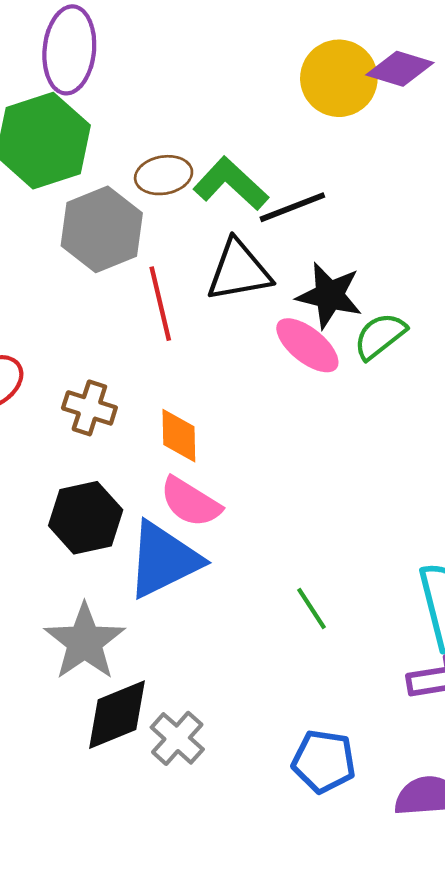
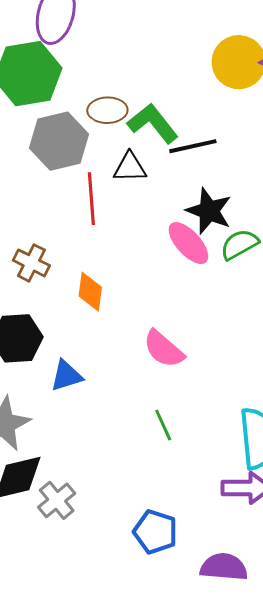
black triangle: (239, 271) -> (130, 167), moved, size x0.7
pink semicircle: (190, 502) -> (164, 349), moved
blue triangle: (164, 560) -> (66, 376), size x0.6

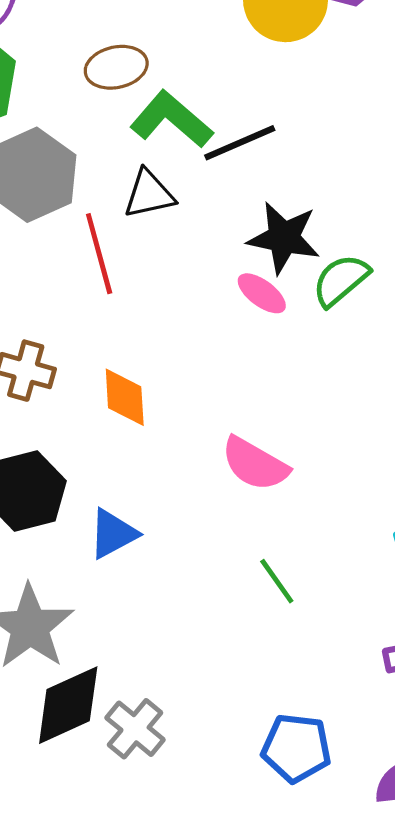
brown ellipse: (107, 110) -> (116, 67), moved
pink ellipse: (188, 243) -> (262, 293), size x0.7

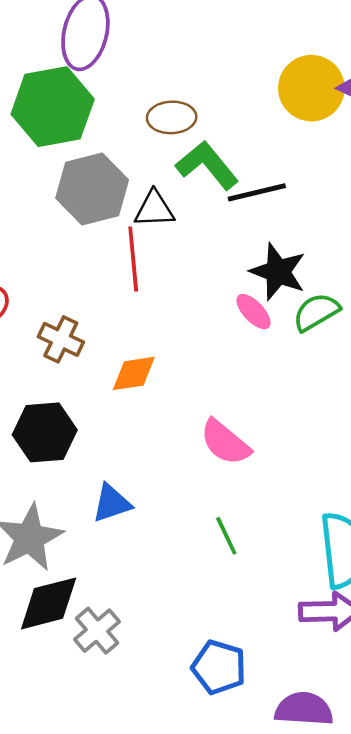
black triangle: (149, 194) -> (154, 209), moved
orange diamond: (125, 397) -> (134, 373), turned 75
blue triangle: (113, 534) -> (112, 503), moved

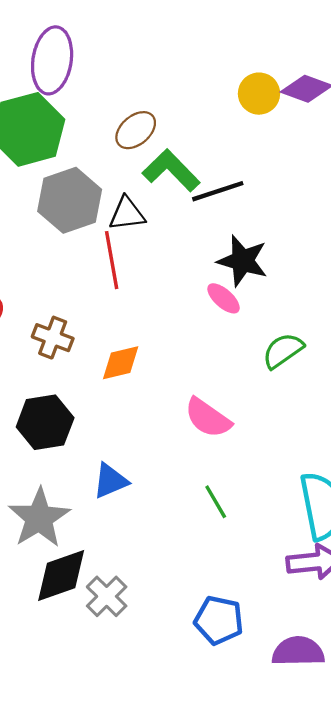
yellow circle: (311, 88) -> (259, 94), size x0.7
brown ellipse: (172, 117) -> (136, 130), turned -33
green semicircle: (316, 312) -> (283, 351), moved

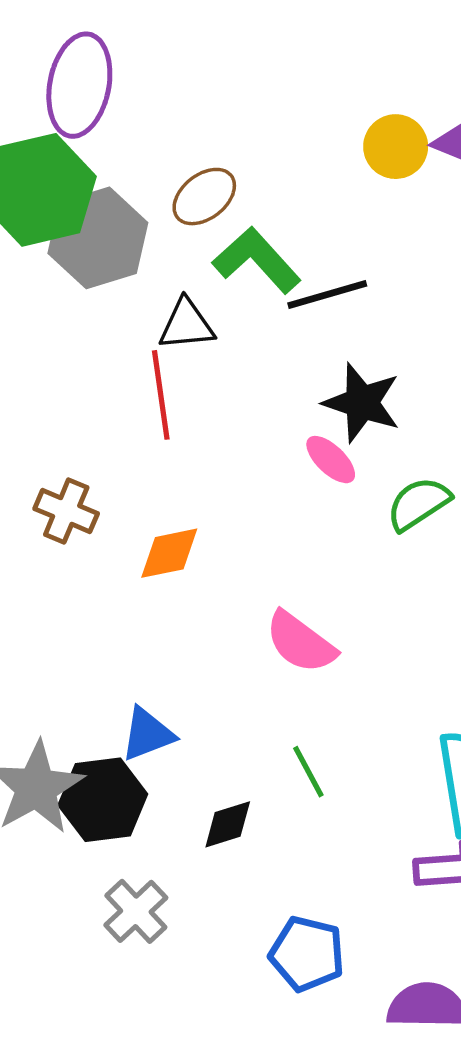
gray hexagon: (70, 200) -> (98, 238), moved
green semicircle: (283, 351) -> (418, 504), moved
black hexagon: (45, 422) -> (103, 800), moved
black diamond: (61, 576) -> (228, 824), moved, size x0.6

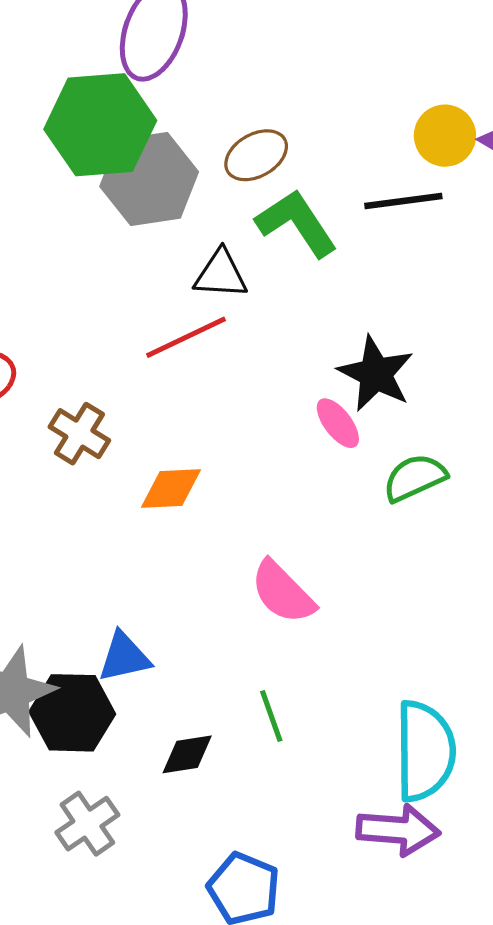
black line: (327, 294) -> (403, 201), moved
red line: (161, 395) -> (186, 337), turned 64

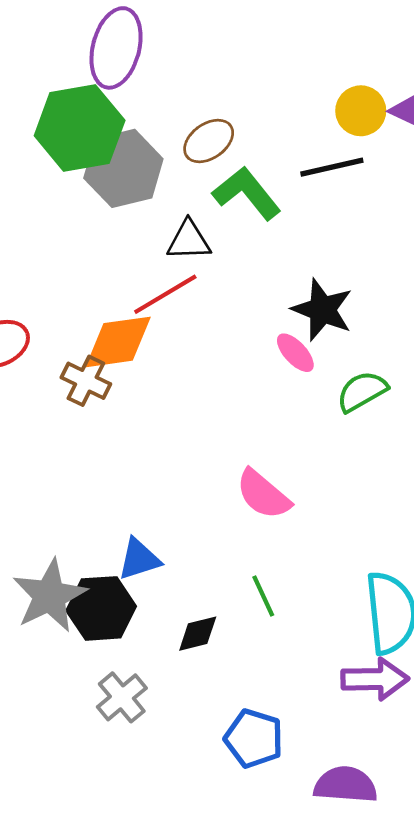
orange diamond: (171, 489) -> (118, 342), moved, size x1.4

